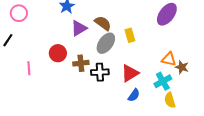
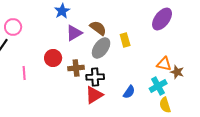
pink circle: (19, 13) -> (13, 27), moved
red triangle: (130, 73) -> (94, 95), moved
blue semicircle: (134, 95) -> (129, 92), moved

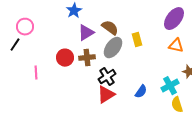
orange triangle: (164, 64) -> (176, 46), moved
brown cross: (76, 68) -> (87, 58), moved
black cross: (95, 77) -> (107, 77), turned -30

